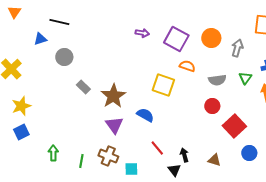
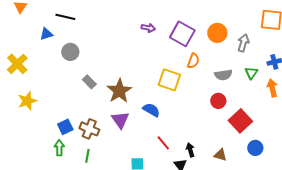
orange semicircle: (187, 66) -> (193, 61), turned 91
blue square: (21, 132) -> (65, 127), moved
brown cross: (108, 156) -> (89, 129), moved

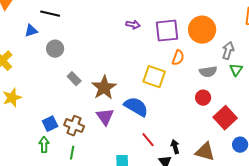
orange circle: (217, 33) -> (202, 30), size x1.4
purple square: (182, 34) -> (167, 31), turned -35
gray arrow: (243, 43) -> (228, 51), moved
blue semicircle: (151, 110) -> (136, 107), size x1.4
brown triangle: (220, 155) -> (205, 152), size x1.5

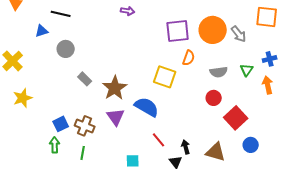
purple arrow: (133, 25) -> (128, 11), moved
gray arrow: (228, 51) -> (239, 34), moved, turned 126

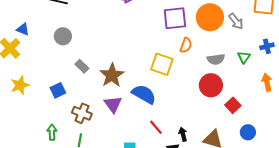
blue triangle: (42, 31) -> (23, 29), moved, turned 40
orange arrow: (268, 85) -> (267, 82), moved
red circle: (214, 98) -> (211, 85), size x1.5
red square: (236, 118) -> (233, 105), size x0.7
blue square: (61, 124) -> (58, 90), moved

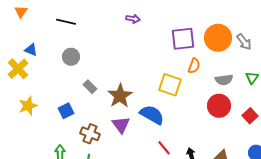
red square: (233, 105) -> (250, 116), moved

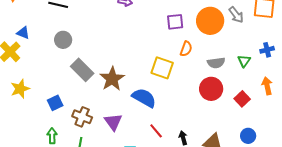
purple square: (183, 39) -> (175, 22), size x0.7
gray arrow: (244, 42) -> (236, 15), moved
gray rectangle: (90, 87) -> (82, 70), size x1.6
blue square: (66, 111) -> (55, 103), moved
purple triangle: (121, 125) -> (113, 122), moved

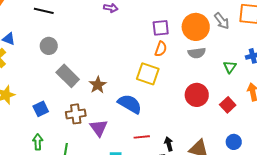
orange semicircle: (186, 49) -> (161, 49), moved
gray semicircle: (216, 63) -> (197, 53), moved
brown star: (112, 79) -> (98, 85), size x0.7
brown cross: (82, 117) -> (76, 114), moved, turned -30
red line: (156, 131) -> (142, 137), turned -56

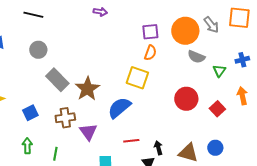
gray semicircle: (197, 53) -> (196, 57), moved, turned 30
brown star: (98, 85) -> (87, 89), size x1.4
blue semicircle: (130, 104) -> (119, 108), turned -70
blue circle: (234, 142) -> (215, 148), moved

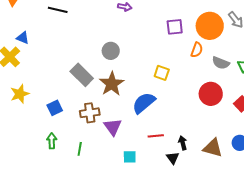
gray circle: (38, 50) -> (111, 51), moved
orange semicircle: (150, 53) -> (197, 50), moved
gray semicircle: (196, 57) -> (221, 63), moved
yellow square: (137, 78) -> (162, 73), size x0.7

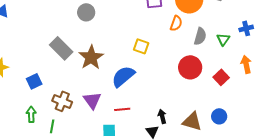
gray circle: (111, 51) -> (86, 12), moved
gray semicircle: (221, 63) -> (200, 36), turned -96
brown cross: (90, 113) -> (62, 101), moved, turned 30
red line: (156, 136) -> (122, 109), moved
green line: (80, 149) -> (52, 126), moved

